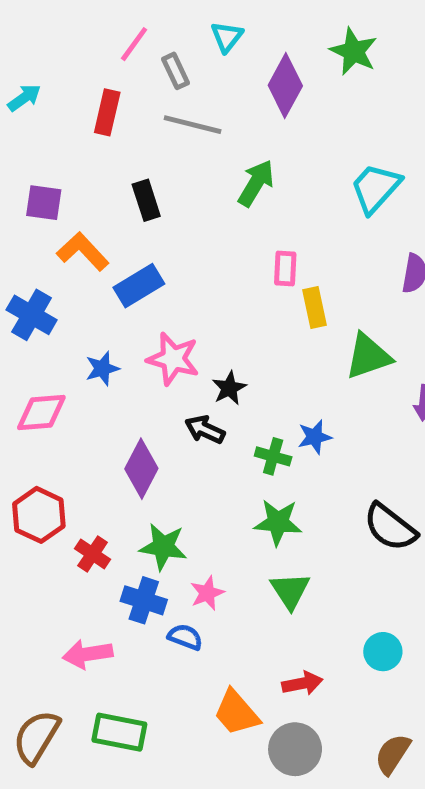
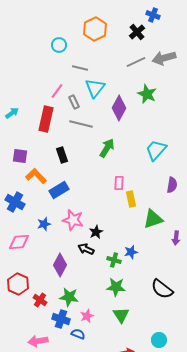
cyan triangle: (227, 37) -> (95, 88), size x1.5
red rectangle: (107, 112) -> (46, 119), size x1.4

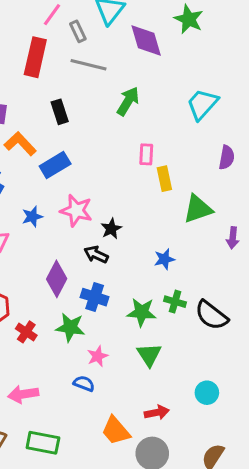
purple diamond: (119, 108) -> (146, 40), turned -45
green cross: (114, 260) -> (175, 302), moved
blue cross: (61, 319) -> (95, 297), moved

